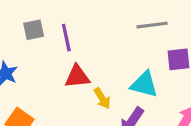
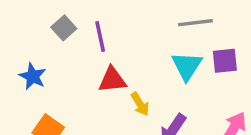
gray square: (34, 30) -> (64, 28), turned -30
cyan triangle: (144, 84) -> (187, 66), moved, turned 48

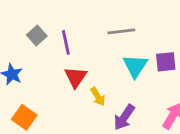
gray line: (195, 23) -> (121, 31), moved
red triangle: (112, 80) -> (76, 77), turned -50

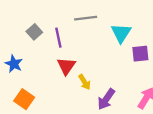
gray line: (121, 31) -> (86, 18), moved
cyan triangle: (135, 66) -> (121, 33), moved

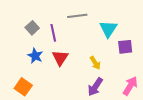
blue star: (14, 64) -> (35, 56), moved
yellow arrow: (85, 82) -> (95, 63), moved

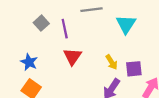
purple square: (125, 47) -> (134, 69), moved
blue star: (35, 56) -> (29, 62), moved

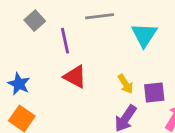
gray square: (41, 23) -> (35, 21), moved
red triangle: (72, 57) -> (75, 77), turned -36

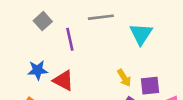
red triangle: (75, 77) -> (63, 80), moved
blue star: (19, 84) -> (38, 70), moved, turned -30

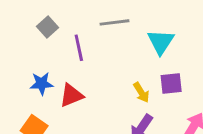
red triangle: (63, 80) -> (71, 95), turned -50
purple square: (150, 86) -> (171, 84), moved

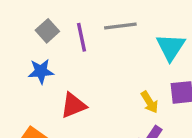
purple line: (79, 48) -> (81, 37), moved
blue star: (42, 84) -> (41, 71), moved

